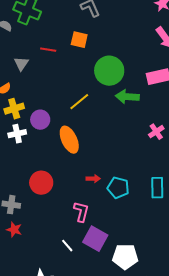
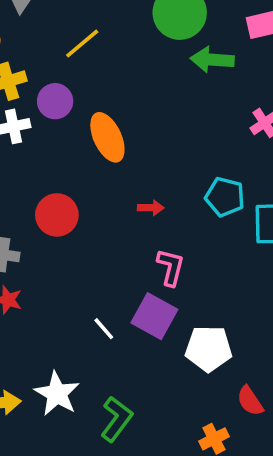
yellow line: (79, 102) -> (82, 43), moved
cyan pentagon: (118, 188) -> (225, 197), moved
pink L-shape: (81, 212) -> (171, 267), moved

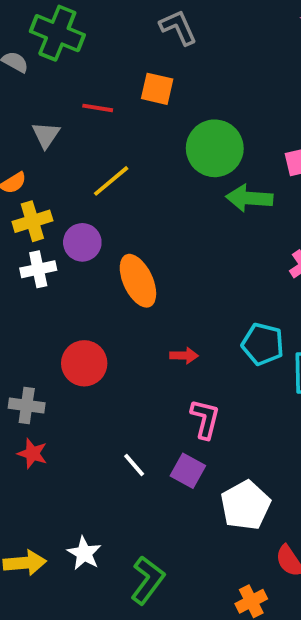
purple square: (154, 316) -> (188, 471), size x0.7
white line: (104, 329) -> (134, 465), moved
white pentagon: (209, 349) -> (245, 505), turned -30
white star: (57, 394) -> (84, 553), size x0.7

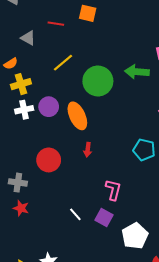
gray triangle: (46, 135) -> (28, 38), turned -35
green circle: (215, 148) -> (98, 81), moved
purple circle: (82, 242) -> (49, 107), moved
red arrow: (184, 356) -> (88, 150), moved, turned 96

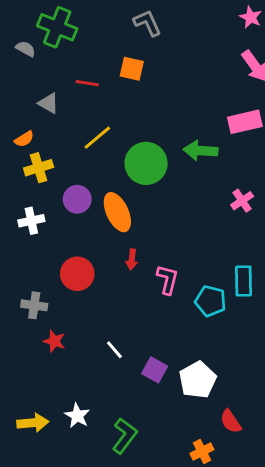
white cross: (24, 110) -> (31, 221), moved
cyan pentagon: (144, 150) -> (211, 301), moved
pink L-shape: (113, 190) -> (168, 280), moved
red star: (21, 208) -> (54, 341), moved
purple square: (104, 217) -> (155, 370), moved

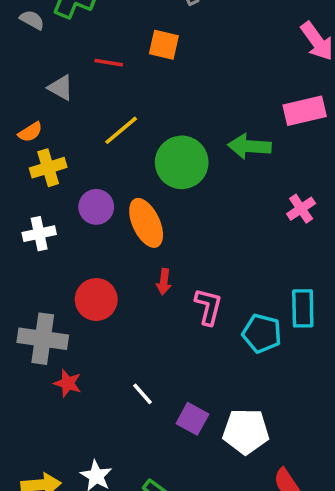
gray cross: (34, 305) -> (43, 339), size x1.5
white pentagon: (198, 380) -> (246, 431), turned 30

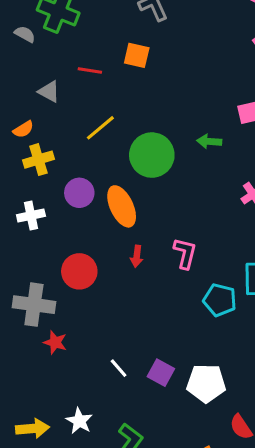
green arrow: (249, 146) -> (209, 141), size x0.7
pink L-shape: (208, 307) -> (185, 253), moved
white line: (143, 394) -> (119, 368), moved

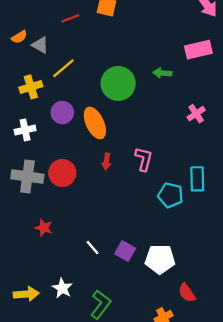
red line: (90, 70) -> (70, 18), turned -30
gray triangle: (49, 92) -> (40, 45), moved
yellow line: (100, 128) -> (63, 68), moved
orange semicircle: (23, 129) -> (19, 37), moved
gray cross: (34, 305) -> (27, 177), moved

